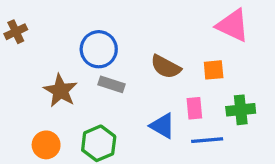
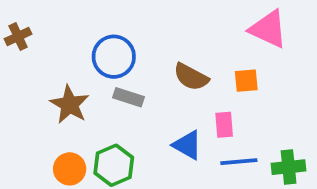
green cross: (241, 110) -> (289, 167), moved
orange circle: (46, 145) -> (70, 169), moved

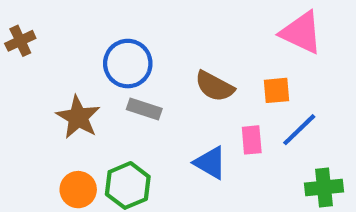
blue line: (239, 162) -> (299, 130), moved, turned -39

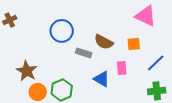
gray rectangle: (144, 109) -> (84, 53), moved
brown star: (78, 117) -> (27, 71), moved
blue line: (299, 130) -> (156, 63), moved

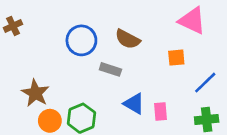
brown semicircle: (104, 42) -> (128, 39), moved
pink rectangle: (122, 68) -> (160, 112), moved

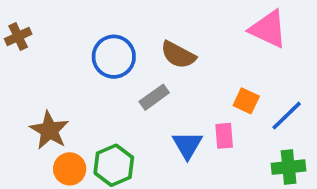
orange square: (176, 58) -> (246, 101), moved, turned 30
gray rectangle: (110, 69) -> (154, 97), turned -54
blue triangle: (134, 104) -> (187, 145), turned 30
pink rectangle: (160, 112) -> (224, 136), moved

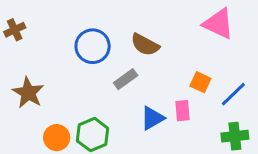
brown star: (49, 130) -> (28, 93), moved
blue triangle: (187, 145) -> (152, 118), turned 30

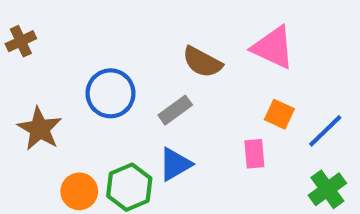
pink triangle: (218, 24) -> (273, 47), moved
blue circle: (93, 46) -> (111, 93), moved
blue triangle: (152, 118) -> (175, 164), moved
green cross: (235, 136) -> (327, 189), turned -30

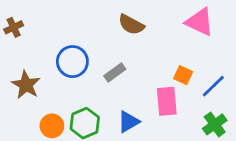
pink triangle: (273, 47) -> (200, 22), moved
brown semicircle: (202, 62) -> (131, 25), moved
pink rectangle: (254, 154) -> (167, 101), size x1.5
blue triangle: (175, 164) -> (129, 122), moved

